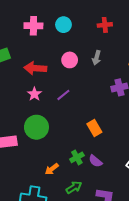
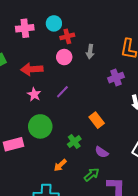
red cross: (105, 25) -> (67, 36), moved
green cross: (77, 157) -> (74, 142), moved
green arrow: (74, 187) -> (92, 174), moved

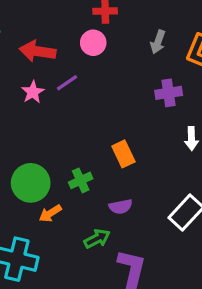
gray arrow: (90, 52) -> (158, 42), moved
purple line: (62, 92) -> (67, 83), moved
green circle: (40, 126) -> (31, 183), moved
purple semicircle: (102, 152) -> (121, 207), turned -56

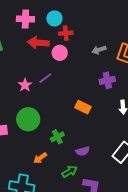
gray arrow: (158, 42) -> (99, 50), turned 56
red arrow: (38, 51) -> (38, 43), moved
orange rectangle: (123, 154) -> (83, 107), moved, turned -35
green circle: (31, 183) -> (28, 119), moved

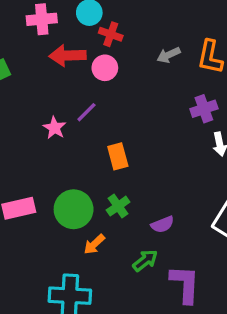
red cross: (66, 33) -> (111, 34), turned 32
purple cross: (107, 80) -> (204, 109), moved
orange rectangle: (83, 107) -> (118, 156), moved, turned 56
green circle: (28, 119) -> (74, 209), moved

